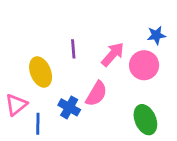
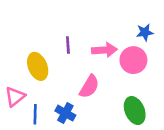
pink arrow: (113, 54) -> (104, 50), turned 45
blue cross: (69, 107) -> (65, 113), moved

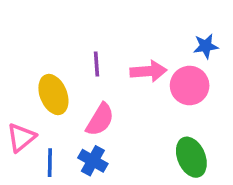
pink semicircle: (89, 87) -> (100, 120), moved

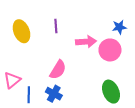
purple line: (96, 64) -> (56, 26), moved
yellow ellipse: (53, 94) -> (22, 31), moved

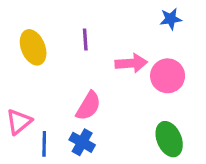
blue star: (119, 27) -> (171, 19), moved

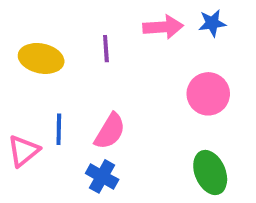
yellow ellipse: (33, 47) -> (41, 58), turned -56
pink arrow: (131, 63) -> (163, 27), moved
blue line: (44, 144) -> (59, 129), moved

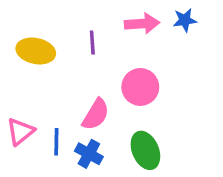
pink circle: (208, 94) -> (140, 87), moved
blue line: (59, 129) -> (56, 142), moved
green ellipse: (210, 173) -> (145, 150), moved

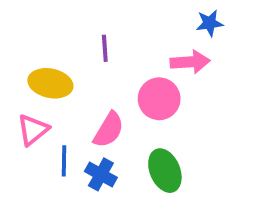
pink arrow: (142, 24) -> (190, 62), moved
yellow ellipse: (36, 51) -> (50, 83), moved
pink triangle: (20, 132) -> (33, 130), moved

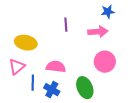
purple line: (105, 48) -> (66, 25), moved
pink circle: (159, 99) -> (105, 62), moved
pink semicircle: (109, 130) -> (56, 67), turned -114

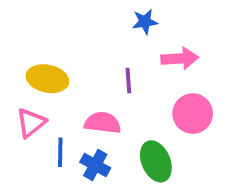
blue star: (108, 12) -> (145, 22), moved
purple line: (66, 25) -> (128, 80), moved

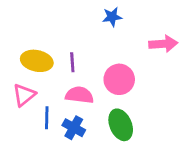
pink arrow: (180, 58) -> (163, 44), moved
purple line: (128, 80) -> (72, 62), moved
pink circle: (193, 114) -> (119, 79), moved

